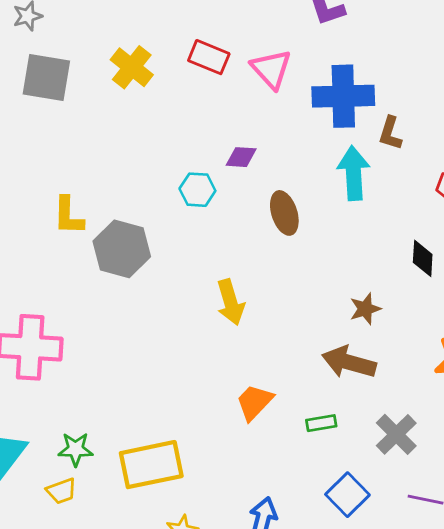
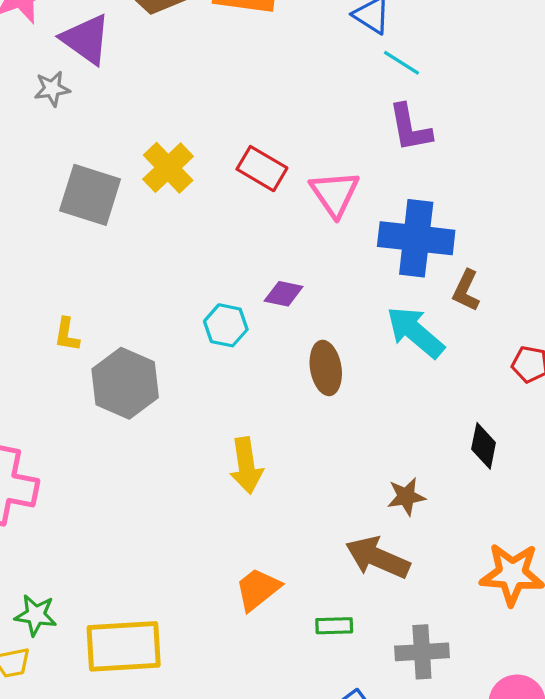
gray square: (46, 78) -> (90, 195), moved
cyan arrow: (353, 173) -> (415, 332), turned -54
yellow L-shape: (68, 216) -> (67, 335), size x0.7
gray cross: (396, 434) -> (422, 652), turned 33

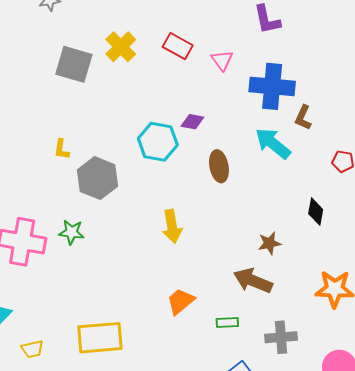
pink triangle: (335, 194) -> (222, 60), size x0.7
cyan hexagon: (226, 325) -> (158, 142), size x1.5
green star: (36, 615) -> (72, 232), moved

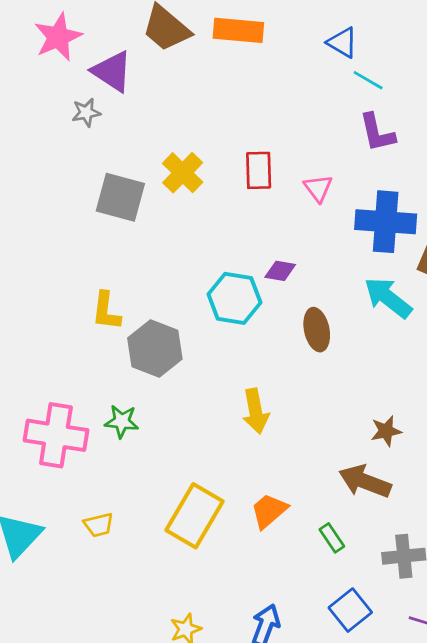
red rectangle: (178, 46) -> (259, 170), turned 60
yellow L-shape: (62, 149) -> (106, 311), size x1.4
green rectangle: (227, 322) -> (332, 538), turned 60
yellow rectangle: (100, 338) -> (195, 516), moved, turned -54
yellow trapezoid: (32, 349) -> (99, 525), moved

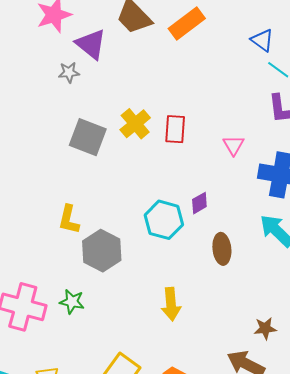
orange rectangle: (238, 30) -> (187, 23), turned -48
red rectangle: (259, 170) -> (175, 129), moved
purple diamond: (280, 271) -> (199, 203), turned -45

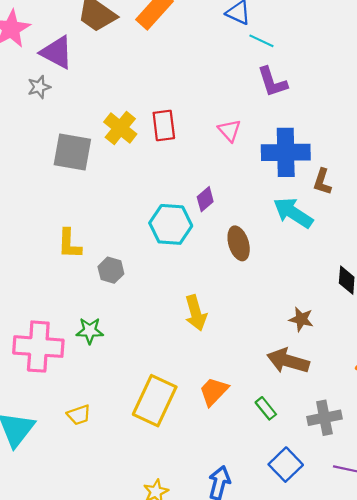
gray hexagon: (102, 251) -> (111, 270), size x0.6
brown star: (265, 328) -> (301, 319), turned 30

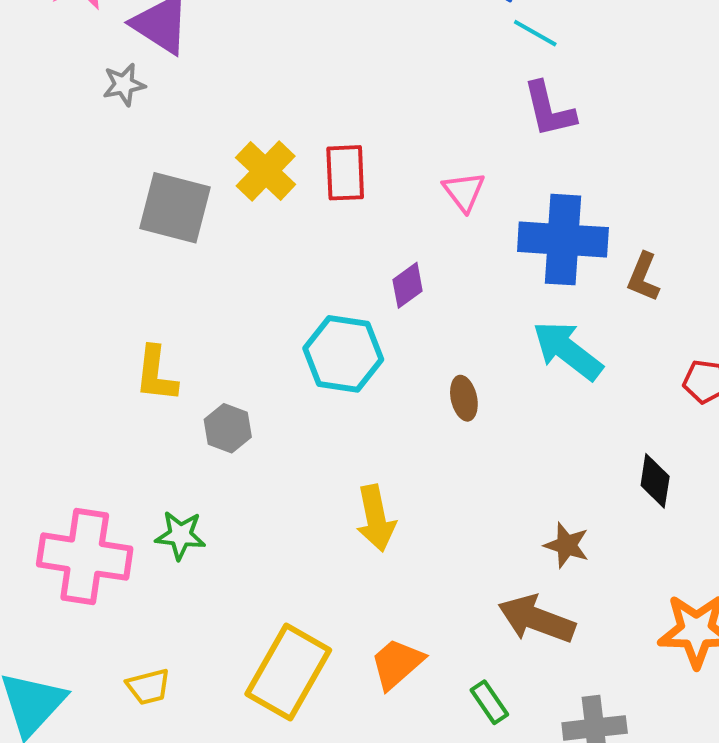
brown L-shape: (322, 182) -> (643, 277), moved
purple diamond: (205, 199) -> (408, 285), moved
brown ellipse: (239, 243) -> (464, 398), size x0.7

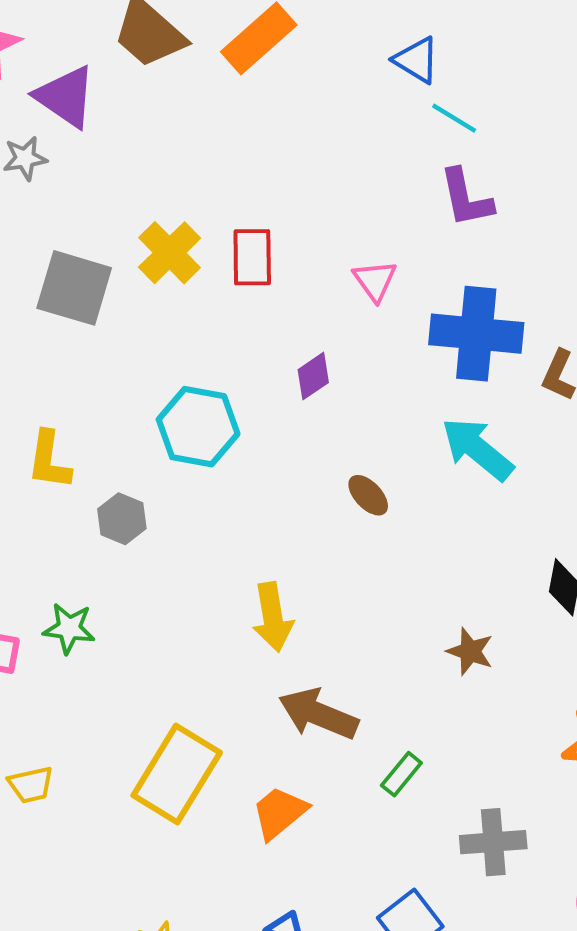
cyan hexagon: (343, 354) -> (198, 427), moved
brown ellipse: (464, 398) -> (368, 495), turned -33
brown arrow: (537, 619) -> (318, 714), moved
orange trapezoid: (397, 664) -> (279, 813), moved
green rectangle: (489, 702) -> (401, 774), moved, turned 72

